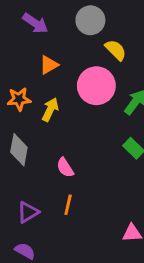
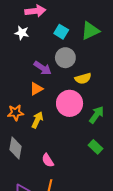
purple arrow: (35, 23) -> (43, 68), moved
yellow semicircle: (116, 50) -> (83, 78), turned 119

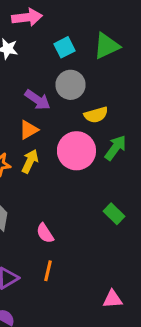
cyan square: (61, 32) -> (65, 47), turned 32
green arrow: (96, 115) -> (115, 148), moved
yellow arrow: (37, 120) -> (30, 161), moved

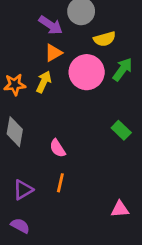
orange triangle: (29, 130) -> (53, 53), moved

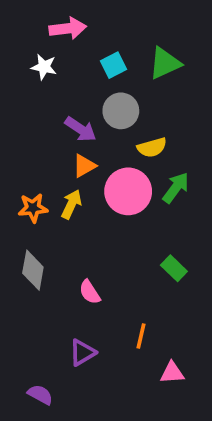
orange line: (60, 183) -> (141, 336), moved
purple triangle: (23, 190) -> (82, 353), moved

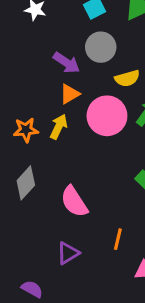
gray diamond: (33, 270) -> (26, 183), turned 32
pink semicircle: (90, 292) -> (74, 202), size x1.5

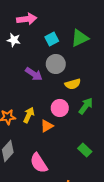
orange triangle: (70, 94) -> (47, 126), moved
pink circle: (107, 116) -> (60, 108), size x0.7

